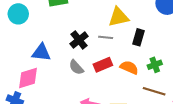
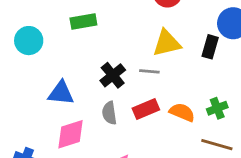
black rectangle: (138, 37) -> (210, 47), moved
gray semicircle: (76, 67) -> (109, 113), turned 35
pink diamond: (28, 78) -> (70, 134), moved

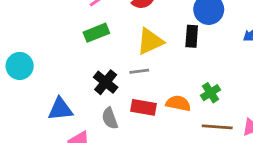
green rectangle: (83, 21) -> (96, 33), moved
red rectangle: (146, 109) -> (143, 107), turned 45

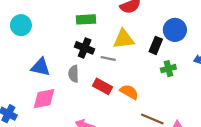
black cross: (106, 82) -> (85, 48), moved, turned -36
green cross: (210, 93) -> (168, 69), moved
gray semicircle: (110, 118) -> (74, 74), moved

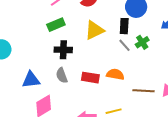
gray line: (108, 59) -> (124, 45), moved, turned 56

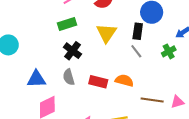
yellow triangle: (94, 30) -> (106, 33), turned -35
green cross: (142, 42) -> (169, 51), moved
black cross: (63, 50) -> (73, 51), turned 30

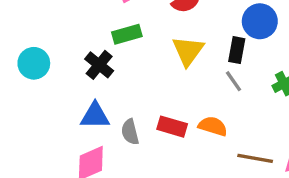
black cross: (73, 51) -> (99, 65), moved
gray semicircle: (69, 77) -> (130, 132), moved
blue triangle: (36, 79) -> (95, 116), moved

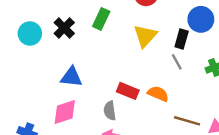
green rectangle: (127, 34) -> (101, 19), turned -55
black cross: (99, 65) -> (64, 28), moved
gray semicircle: (130, 132) -> (110, 111), moved

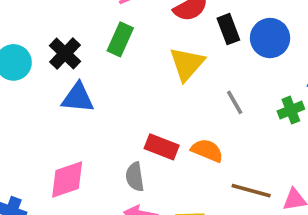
black rectangle: (182, 39) -> (228, 29), moved, turned -36
blue triangle: (71, 77) -> (78, 98), moved

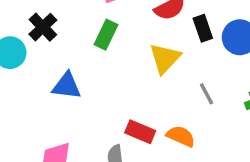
black cross: (65, 54) -> (43, 27), moved

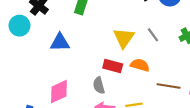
yellow triangle: (165, 58) -> (124, 38), moved

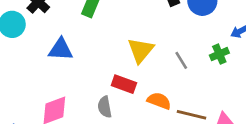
gray line: (153, 35) -> (181, 60), moved
orange semicircle: (140, 65) -> (159, 101), moved

